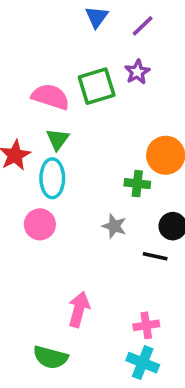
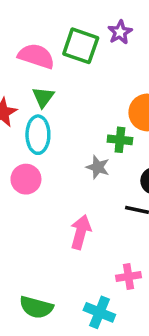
green square: (97, 86) -> (81, 46), turned 36
gray star: (114, 226) -> (98, 167), moved
pink arrow: (79, 309) -> (81, 232), moved
cyan cross: (143, 363) -> (99, 312), moved

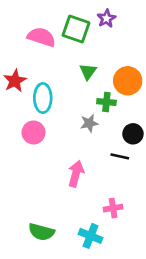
green triangle: (43, 97) -> (88, 71), moved
gray star: (98, 167) -> (89, 123), turned -30

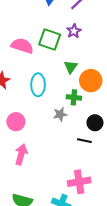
green triangle: (88, 71) -> (71, 67), moved
cyan ellipse: (43, 98) -> (38, 85), moved
pink arrow: (76, 174) -> (21, 154), moved
pink cross: (113, 208) -> (79, 182), size x1.5

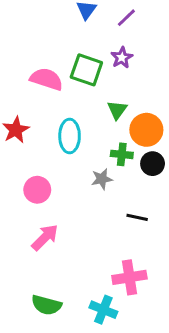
black circle: (95, 123) -> (153, 164), moved
pink arrow: (21, 154) -> (45, 237), turned 30

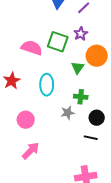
orange circle: (146, 130) -> (97, 56), moved
black circle: (153, 164) -> (97, 118), moved

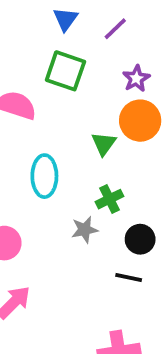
purple star: (81, 34) -> (136, 78), moved
green square: (58, 42) -> (65, 71), moved
green cross: (81, 97) -> (109, 199), turned -32

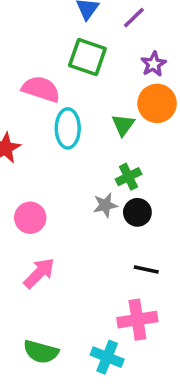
cyan ellipse: (44, 176) -> (68, 128), moved
black circle: (140, 239) -> (137, 212), moved
black line: (129, 277) -> (146, 270), moved

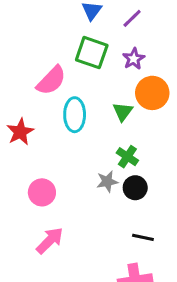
purple star: (154, 64) -> (134, 59), moved
pink semicircle: (41, 89) -> (51, 81), turned 116
green cross: (128, 177) -> (127, 157), turned -30

